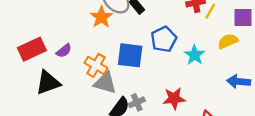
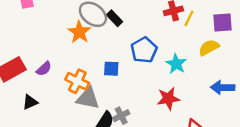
blue square: (130, 55) -> (111, 69), size x0.6
black triangle: (48, 83) -> (30, 102), size x0.6
red star: (174, 98) -> (168, 99), moved

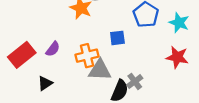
orange cross: (77, 81) -> (87, 56), turned -30
red star: (168, 99) -> (177, 57), turned 30

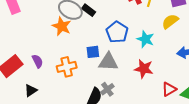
purple semicircle: (53, 49) -> (38, 61), turned -64
gray triangle: (100, 70) -> (108, 62), moved

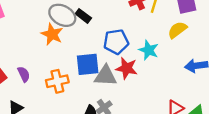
blue pentagon: (117, 32) -> (116, 42), turned 30
blue square: (93, 52) -> (88, 64), size x1.5
red star: (144, 69) -> (127, 68), moved

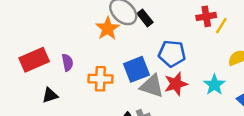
cyan star: (149, 50) -> (214, 85), moved
blue square: (88, 64) -> (136, 69), turned -30
red star: (127, 68) -> (176, 84), turned 30

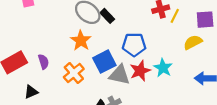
orange star: (108, 29) -> (81, 40), moved
orange cross: (100, 79) -> (74, 73), turned -36
cyan star: (214, 85) -> (163, 68), moved

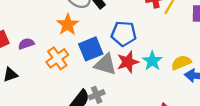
yellow semicircle: (193, 42) -> (181, 63), moved
purple semicircle: (44, 62) -> (26, 44), turned -96

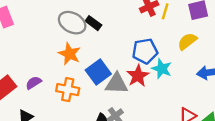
blue pentagon: (124, 34) -> (145, 51), moved
orange cross: (57, 58) -> (68, 90), turned -30
yellow semicircle: (181, 63) -> (187, 41), moved

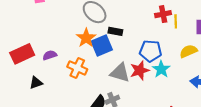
yellow line: (165, 11) -> (176, 21), turned -32
black rectangle: (93, 23) -> (115, 31), moved, turned -40
blue square: (98, 72) -> (102, 46), moved

